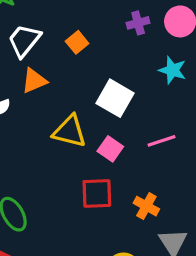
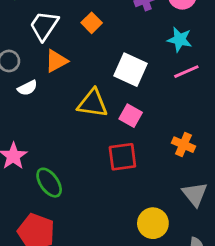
pink line: (161, 141) -> (186, 72), moved
orange cross: (146, 206) -> (183, 145), moved

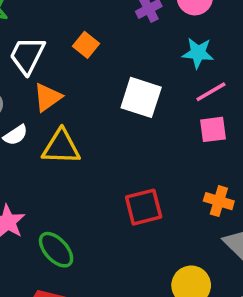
yellow triangle: (93, 103) -> (61, 147), moved
pink square: (131, 116) -> (213, 129), moved, turned -30
orange cross: (183, 145) -> (219, 201), moved

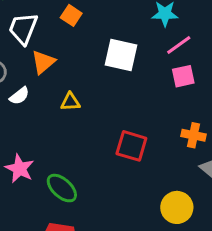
yellow triangle: (61, 147) -> (70, 102), moved, size x0.6
red square: (144, 207) -> (131, 146), turned 36

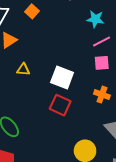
white square: (121, 55) -> (62, 77), moved
orange cross: (193, 135) -> (102, 95), moved

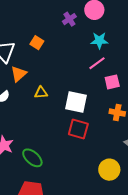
pink line: (102, 42) -> (97, 63), moved
yellow triangle: (23, 70) -> (41, 93), moved

